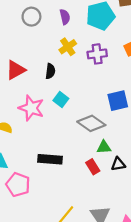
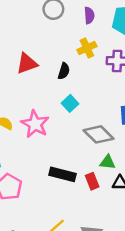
pink star: (31, 108) -> (35, 124), moved
black rectangle: (50, 159) -> (62, 174), moved

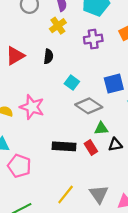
yellow cross: (87, 48) -> (58, 26), moved
cyan square: (70, 103) -> (72, 83), moved

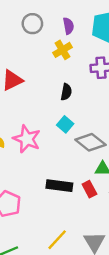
black semicircle: (48, 56) -> (66, 92), moved
cyan square: (72, 83) -> (65, 124), moved

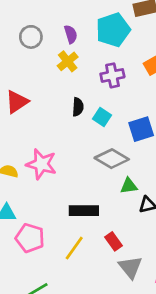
cyan square: (65, 124) -> (102, 117), moved
red rectangle: (89, 189) -> (113, 241), moved
yellow line: (57, 240) -> (74, 248), moved

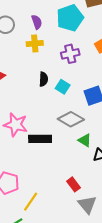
yellow cross: (68, 61) -> (35, 43), turned 35
green triangle: (129, 186) -> (85, 140), turned 40
black rectangle: (84, 211) -> (40, 139), moved
yellow line: (74, 248) -> (31, 202), moved

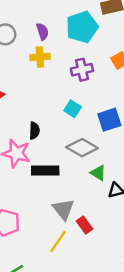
black semicircle: (43, 79) -> (34, 131), moved
yellow line: (31, 202) -> (58, 241), moved
gray triangle: (87, 204) -> (63, 209), moved

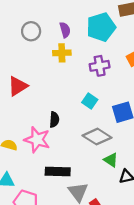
black rectangle: (45, 171) -> (58, 171), moved

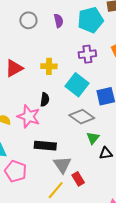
yellow cross: (62, 53) -> (49, 66), moved
cyan square: (90, 101) -> (77, 85), size x1.6
green triangle: (111, 160) -> (93, 138), turned 32

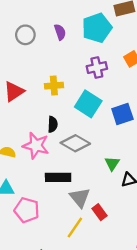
gray diamond: (82, 117) -> (75, 143), moved

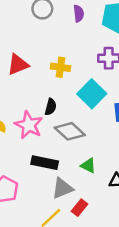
green triangle: (112, 163) -> (88, 165), moved, turned -49
gray triangle: (80, 198) -> (62, 188), turned 35
red rectangle: (100, 212) -> (79, 208), turned 63

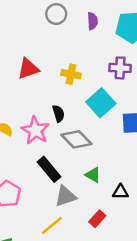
black semicircle: (51, 107) -> (59, 113), turned -35
black rectangle: (45, 163) -> (49, 169), turned 35
red rectangle: (79, 208) -> (97, 219), moved

